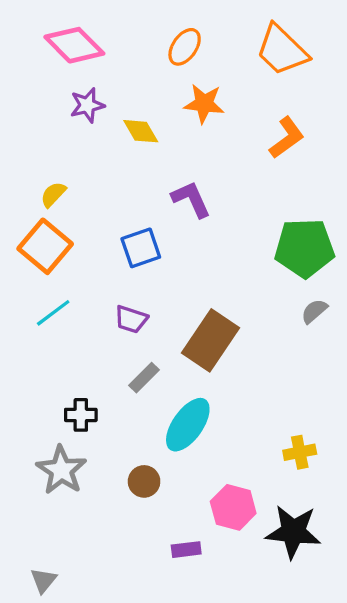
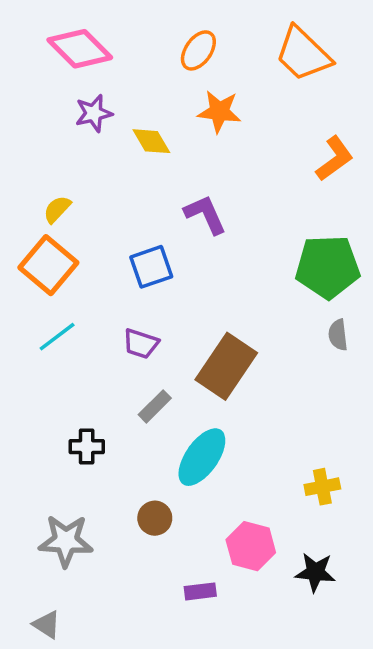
orange L-shape: (287, 138) -> (335, 159), moved
gray semicircle: (314, 311) -> (338, 335), turned -56
gray star: (61, 470) -> (66, 541), moved, turned -30
black star: (293, 532) -> (315, 572), size x0.7
gray triangle: (43, 580) -> (47, 625), turned -36

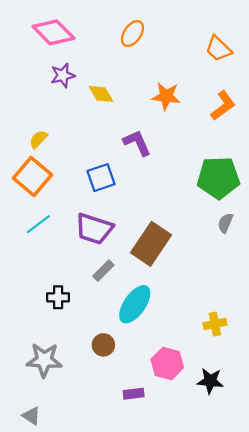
orange trapezoid: (303, 54) -> (218, 49), moved, size x0.7
orange star: (219, 112) -> (166, 96), moved
gray semicircle: (338, 335) -> (225, 223), turned 30
purple trapezoid: (141, 344) -> (94, 229), size x1.6

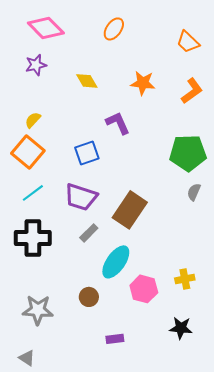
purple star: (63, 75) -> (36, 65), moved
black cross: (58, 297) -> (33, 238), moved, size x1.8
pink hexagon: (167, 363) -> (144, 289), moved

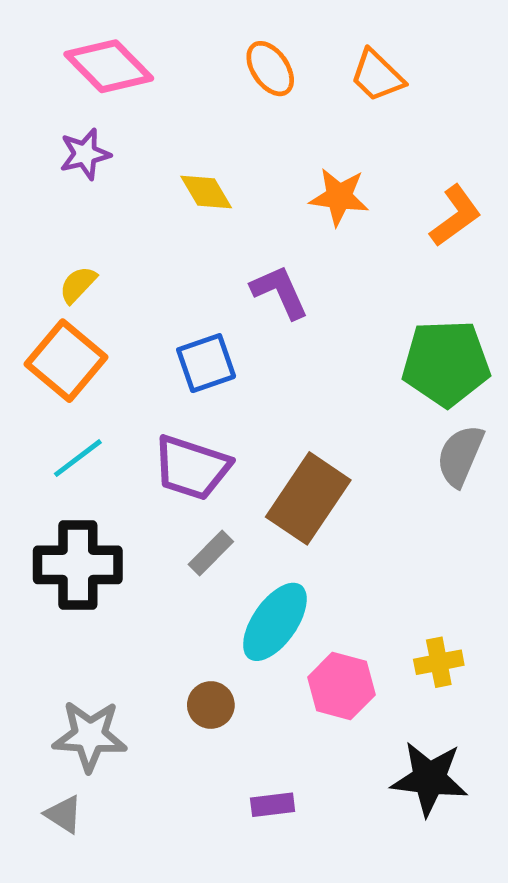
orange ellipse: (114, 29) -> (270, 69), turned -70
orange trapezoid: (188, 42) -> (377, 76), moved
gray semicircle: (194, 192) -> (460, 456), size x1.5
black star: (181, 328) -> (429, 779), size x1.4
gray triangle: (27, 358) -> (64, 814), moved

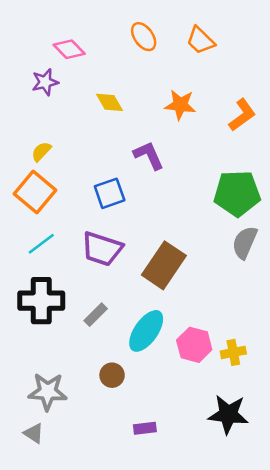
pink diamond: (109, 66) -> (69, 49), moved, size x0.7
gray rectangle: (211, 553) -> (96, 315), moved
pink hexagon: (341, 686) -> (194, 345), moved

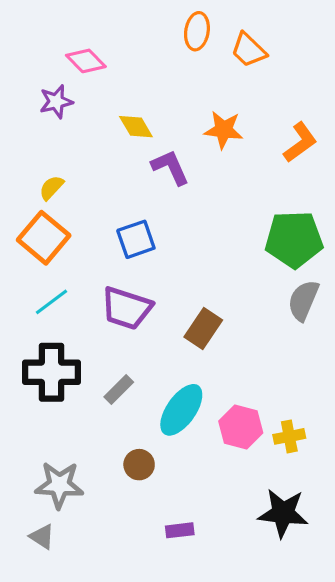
orange ellipse: (144, 37) -> (197, 31), moved, turned 44
purple L-shape: (149, 155) -> (170, 167), moved
brown rectangle: (164, 265) -> (203, 328), size x0.7

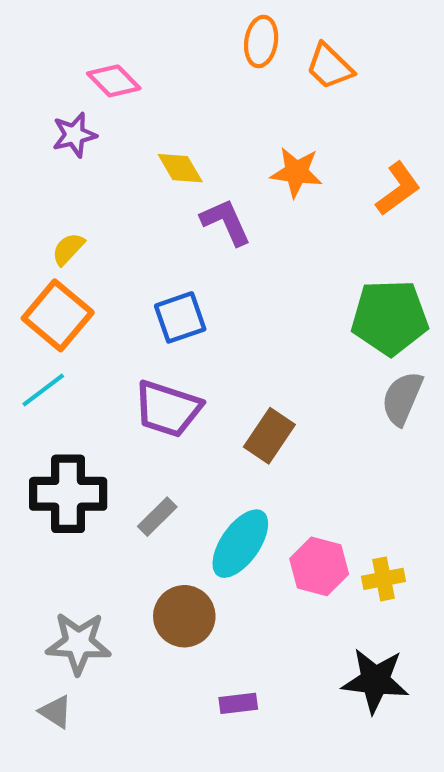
cyan line: (51, 302) -> (43, 390), moved
brown circle: (139, 465) -> (184, 616), size x1.5

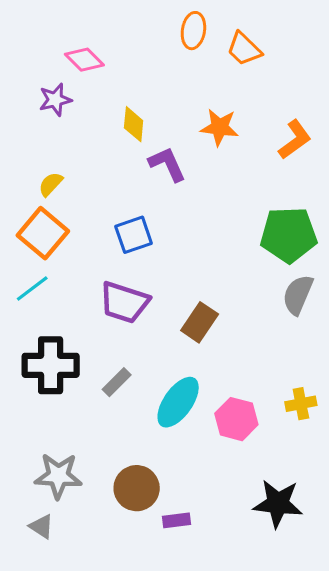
yellow diamond: (180, 168) -> (134, 124), turned 36
yellow cross: (383, 579) -> (301, 404), moved
brown circle: (184, 616) -> (137, 488), moved

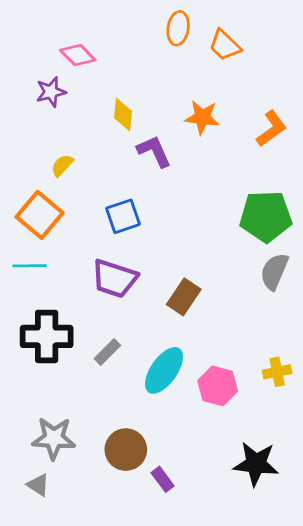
yellow semicircle: (51, 184) -> (62, 165), moved
cyan line: (32, 289) -> (30, 266), turned 36
purple rectangle: (177, 520) -> (163, 479), turned 60

